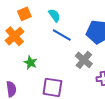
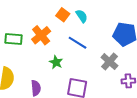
orange square: (24, 14) -> (63, 15), moved, turned -32
blue line: (62, 35) -> (77, 43), moved

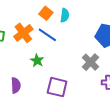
cyan semicircle: (82, 16) -> (65, 15), turned 40
blue line: (77, 43) -> (47, 35), moved

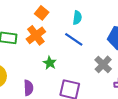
orange square: (46, 13) -> (42, 13), moved
blue line: (47, 35) -> (74, 39), moved

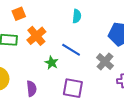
orange square: (42, 13) -> (19, 14), moved, turned 32
blue line: (74, 39) -> (71, 50), moved

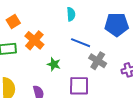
blue line: (71, 50) -> (81, 43), moved
gray cross: (105, 62) -> (98, 61), moved

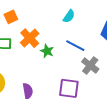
cyan semicircle: (71, 14) -> (69, 16), turned 32
green star: (54, 64) -> (47, 51), moved

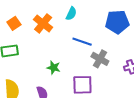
orange cross: (30, 38) -> (43, 23), moved
green star: (47, 51) -> (54, 68), moved

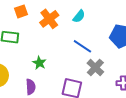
green star: (54, 68) -> (39, 63), moved

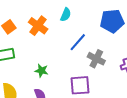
blue line: (82, 46) -> (78, 42), turned -66

